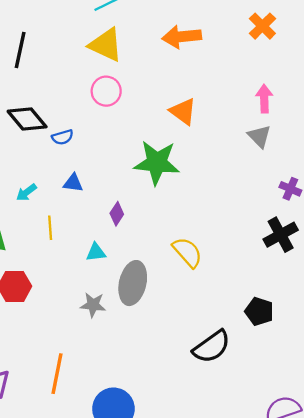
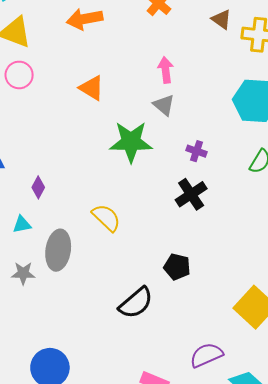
green star: (157, 163) -> (131, 142), moved

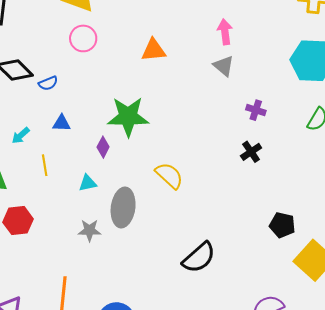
orange triangle: (92, 88) -> (154, 50), turned -36
green star: (131, 142) -> (128, 117), moved
black cross: (191, 194) -> (251, 152), size x0.7
black pentagon: (177, 267) -> (282, 225), moved

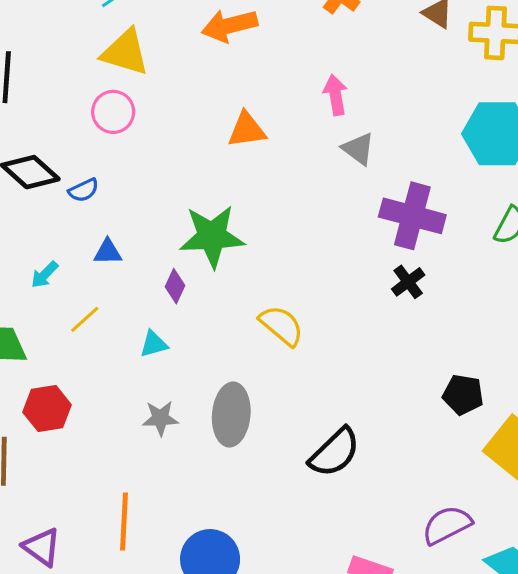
pink arrow: (225, 32) -> (335, 95), moved
pink circle: (83, 38) -> (113, 112), moved
purple cross: (256, 110) -> (412, 216), size x2.0
yellow line: (45, 165) -> (85, 319), turned 60
gray ellipse: (123, 208) -> (231, 415), moved

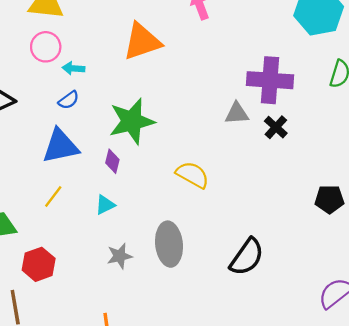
orange triangle: (247, 130) -> (142, 42), size x1.4
gray triangle: (358, 149) -> (237, 113), moved, turned -30
blue semicircle: (84, 190) -> (69, 100), moved
blue triangle: (108, 252) -> (61, 146), size x1.8
cyan arrow: (44, 275) -> (73, 68), moved, turned 60

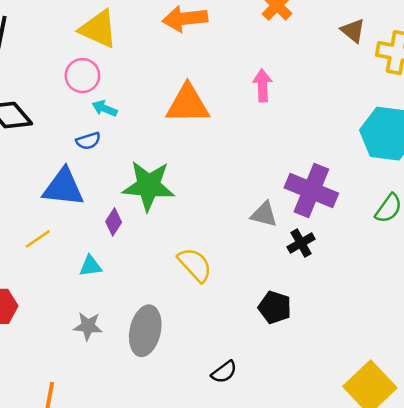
black pentagon: (329, 199) -> (275, 307), moved
black semicircle: (247, 257) -> (224, 372), size x0.6

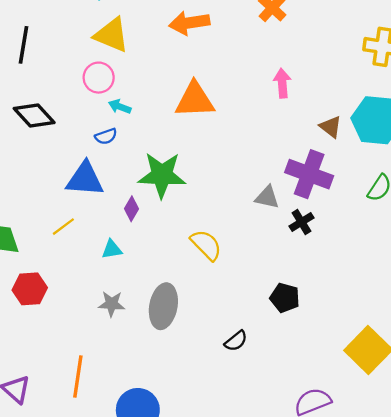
brown triangle: (353, 31) -> (331, 127), moved
pink arrow: (263, 85) -> (282, 83), moved
black pentagon: (275, 307) -> (285, 298), moved

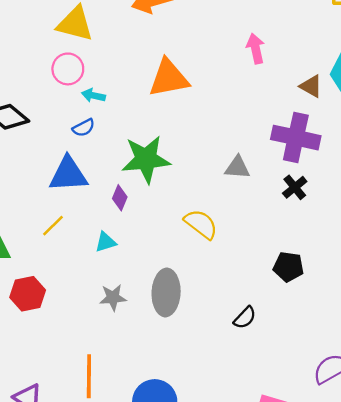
gray triangle: (267, 197) -> (237, 167), moved

